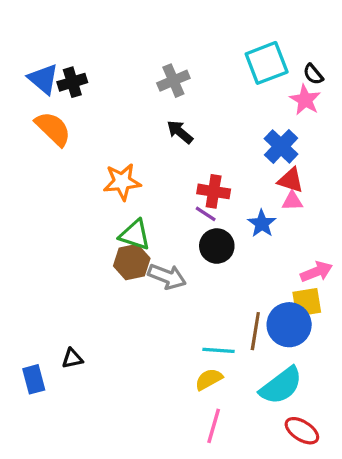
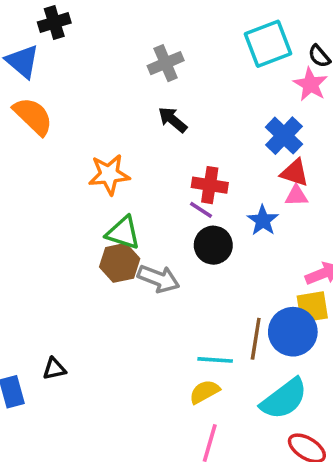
black cross: (72, 82) -> (54, 23), moved

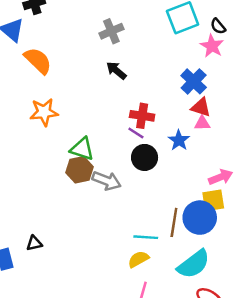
orange semicircle: (33, 116) -> (38, 61), moved
orange star: (109, 174) -> (44, 112), moved

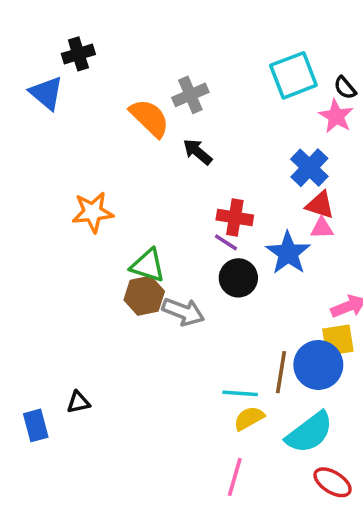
orange semicircle: (38, 61) -> (149, 118), moved
blue star: (179, 140) -> (288, 253), size x1.4
yellow semicircle: (138, 259) -> (249, 418), moved

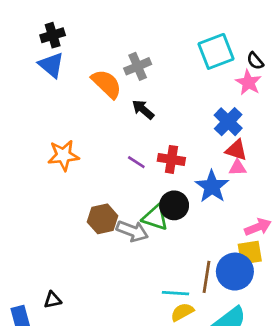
blue triangle: (46, 93) -> (51, 65), moved
purple line: (226, 242) -> (136, 162), moved
green triangle: (148, 265) -> (155, 218), moved

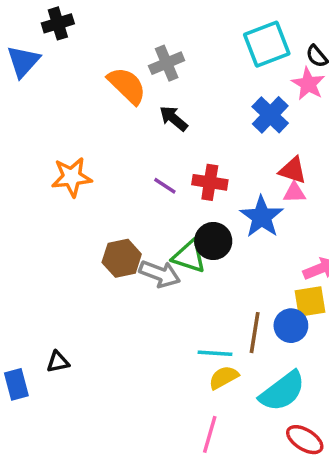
blue triangle: (51, 65) -> (23, 61), moved, turned 32
blue cross: (228, 122) -> (270, 115), moved
blue circle: (235, 272) -> (291, 326), size x0.7

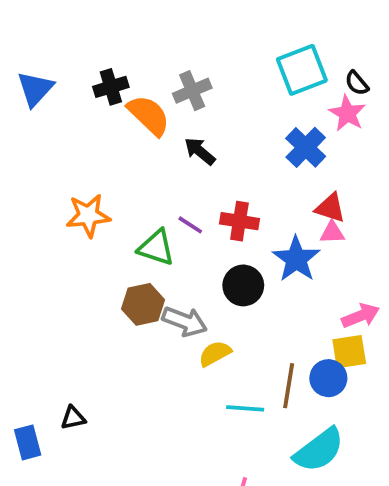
black cross: (58, 23) -> (111, 87), moved
green triangle: (189, 257) -> (156, 248), moved
yellow semicircle: (224, 377) -> (215, 354), moved

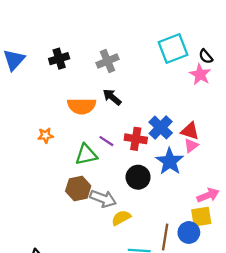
orange semicircle: (149, 115) -> (82, 106), moved, turned 136
blue cross: (306, 147) -> (161, 128), moved
orange star: (88, 215) -> (45, 135), size x0.6
pink triangle: (332, 233) -> (191, 146), turned -35
green triangle: (156, 248) -> (86, 155), turned -30

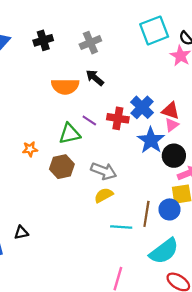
orange star: (45, 135) -> (30, 149), moved
black circle: (138, 177) -> (174, 156), moved
gray arrow: (103, 199) -> (104, 171), moved

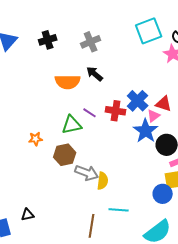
pink triangle: (172, 125) -> (154, 116), moved
gray arrow: (104, 171) -> (87, 173), moved
yellow semicircle: (104, 195) -> (103, 181), turned 126
brown line: (146, 214) -> (92, 226), moved

